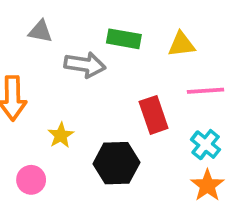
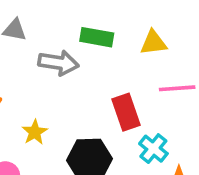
cyan cross: (206, 145) -> (153, 149), moved

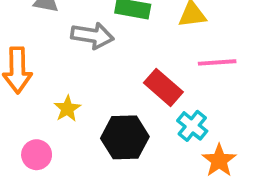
red rectangle: (126, 112) -> (163, 87), turned -30

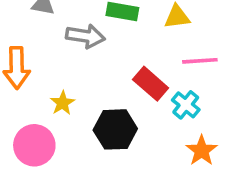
cyan cross: (192, 126) -> (186, 105), moved
pink circle: (37, 155) -> (34, 145), size x1.5

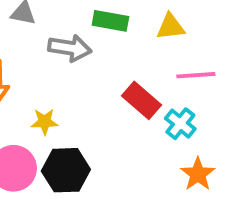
yellow star: (62, 103) -> (45, 122), turned 30
black hexagon: (115, 129) -> (66, 170), moved

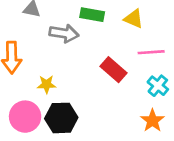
yellow triangle: (171, 27) -> (134, 19), turned 30
cyan cross: (180, 124) -> (158, 86), moved

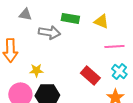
red rectangle: (114, 70) -> (90, 75), moved

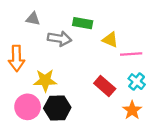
yellow triangle: (101, 21) -> (110, 40), moved
yellow star: (36, 70) -> (45, 80), size x1.5

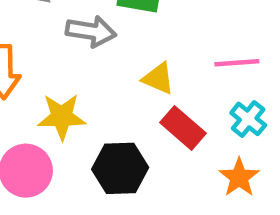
yellow triangle: (110, 40) -> (158, 79), moved
black hexagon: (57, 108) -> (120, 168), moved

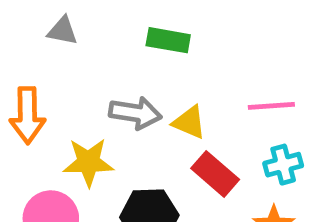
gray arrow: (91, 31) -> (135, 113), moved
cyan cross: (248, 119) -> (283, 165), turned 36

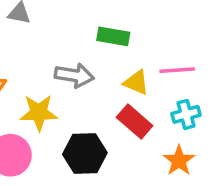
green rectangle: (168, 40) -> (113, 36), moved
yellow triangle: (189, 122) -> (136, 82), moved

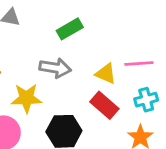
green rectangle: (113, 36) -> (70, 29), moved, turned -40

